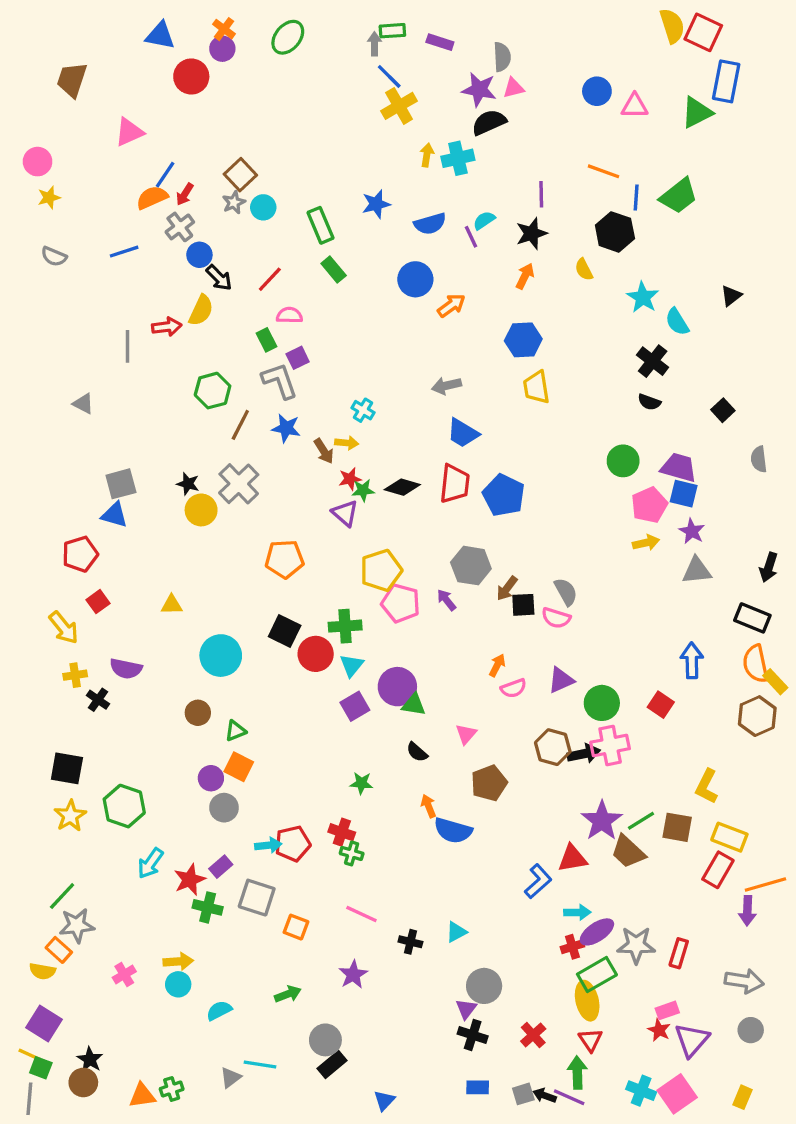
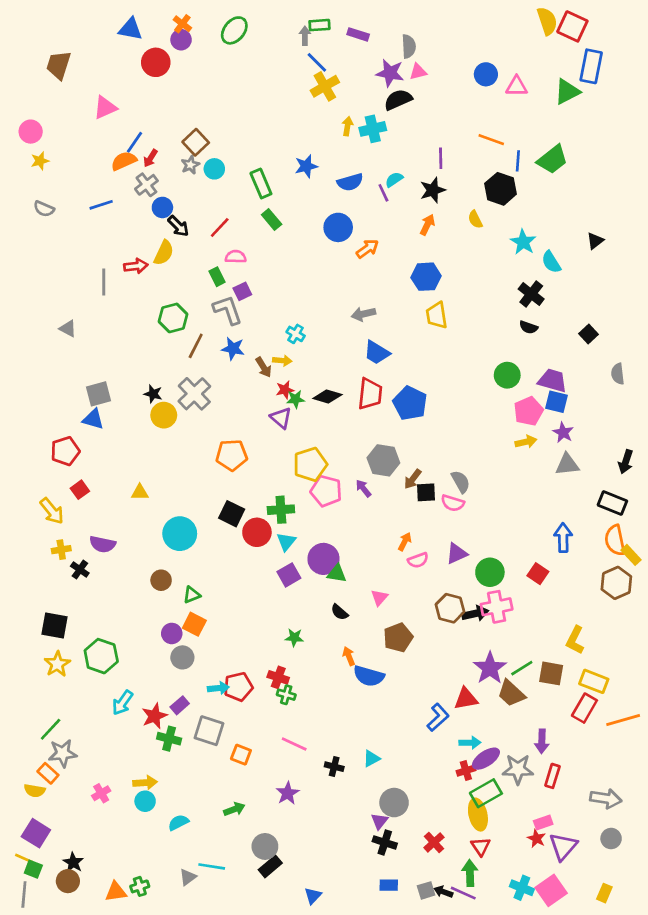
purple arrow: (747, 911) -> (542, 741), moved

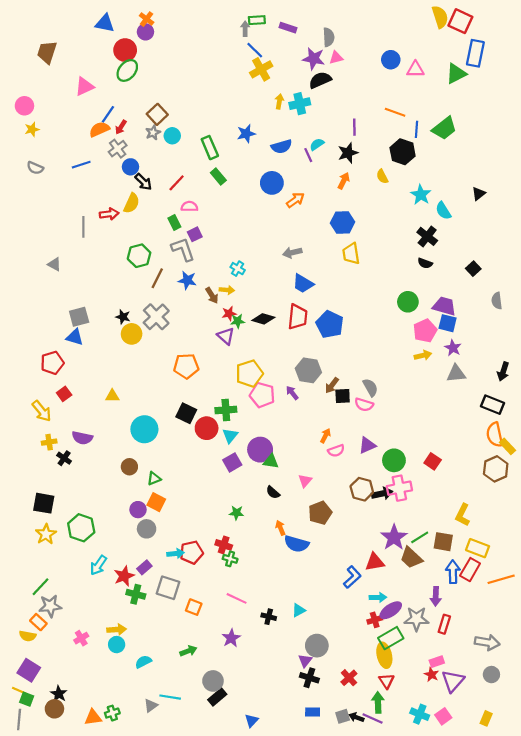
green ellipse: (234, 30) -> (127, 70), moved
blue arrow: (563, 538) -> (453, 572), moved
pink square: (551, 890) -> (443, 716), size x0.7

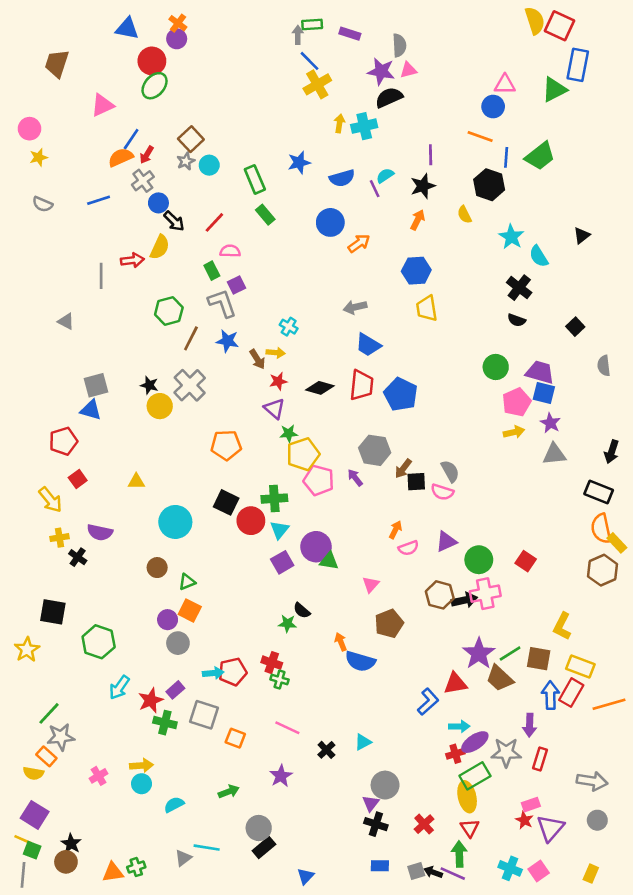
blue circle: (391, 60) -> (493, 107), moved
green star: (238, 321) -> (289, 433), moved
black semicircle: (273, 492) -> (302, 611), moved
yellow star: (46, 534) -> (27, 650), moved
black cross: (269, 617) -> (326, 750), turned 32

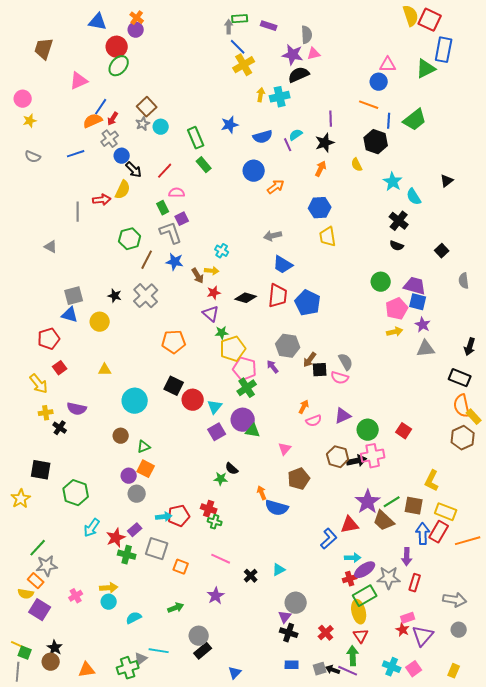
yellow circle: (160, 406) -> (100, 322), moved
green cross: (274, 499) -> (247, 388), moved, turned -30
purple square: (35, 815) -> (40, 610), moved
green cross: (136, 867) -> (128, 668), moved, size x1.5

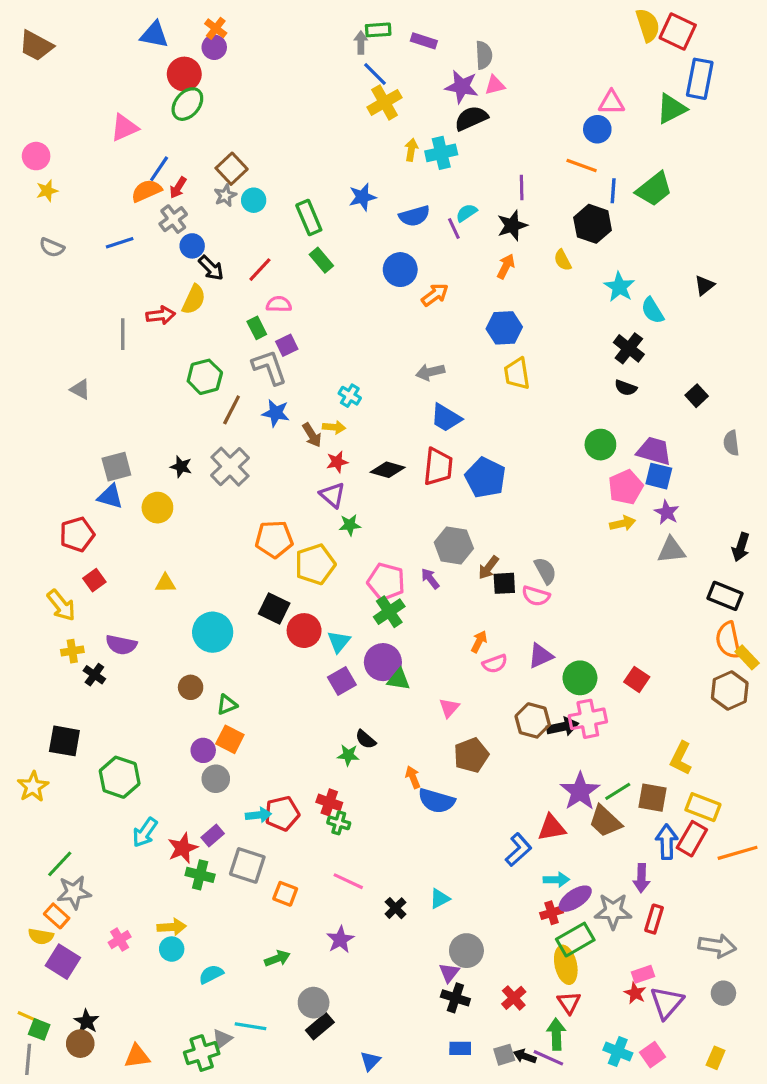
brown trapezoid: (44, 49) -> (36, 46), moved, turned -80
yellow pentagon: (233, 349) -> (315, 564), moved

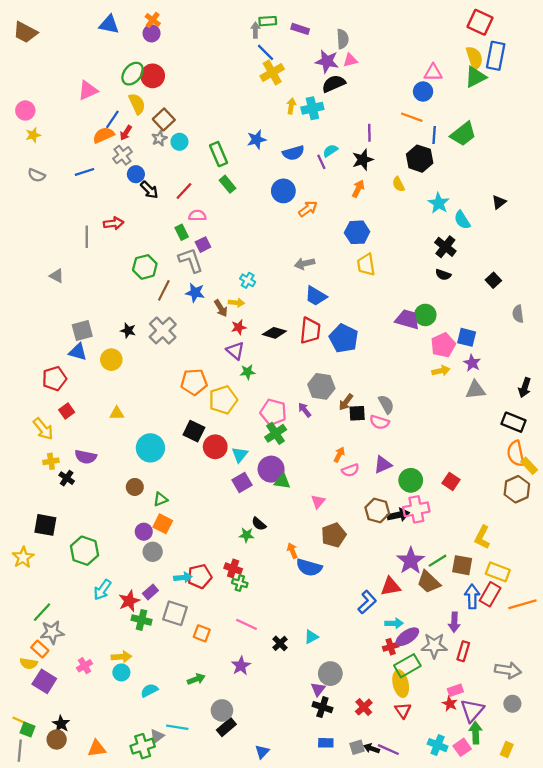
yellow semicircle: (648, 25) -> (474, 58), moved
red circle: (184, 74) -> (153, 76), moved
yellow semicircle: (194, 300) -> (137, 104), moved, turned -50
purple trapezoid: (654, 451) -> (407, 319), moved
green arrow: (556, 1034) -> (476, 733), moved

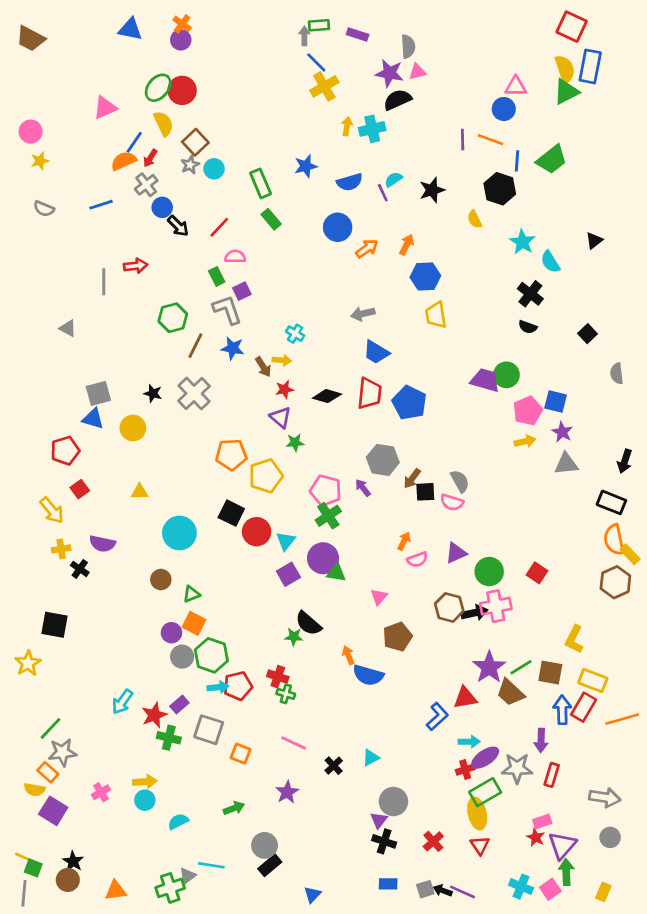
purple line: (369, 133) -> (463, 140), moved
orange arrow: (358, 189) -> (407, 245), moved
black semicircle: (259, 524) -> (308, 623), size x1.5
green hexagon: (85, 551) -> (211, 655), moved

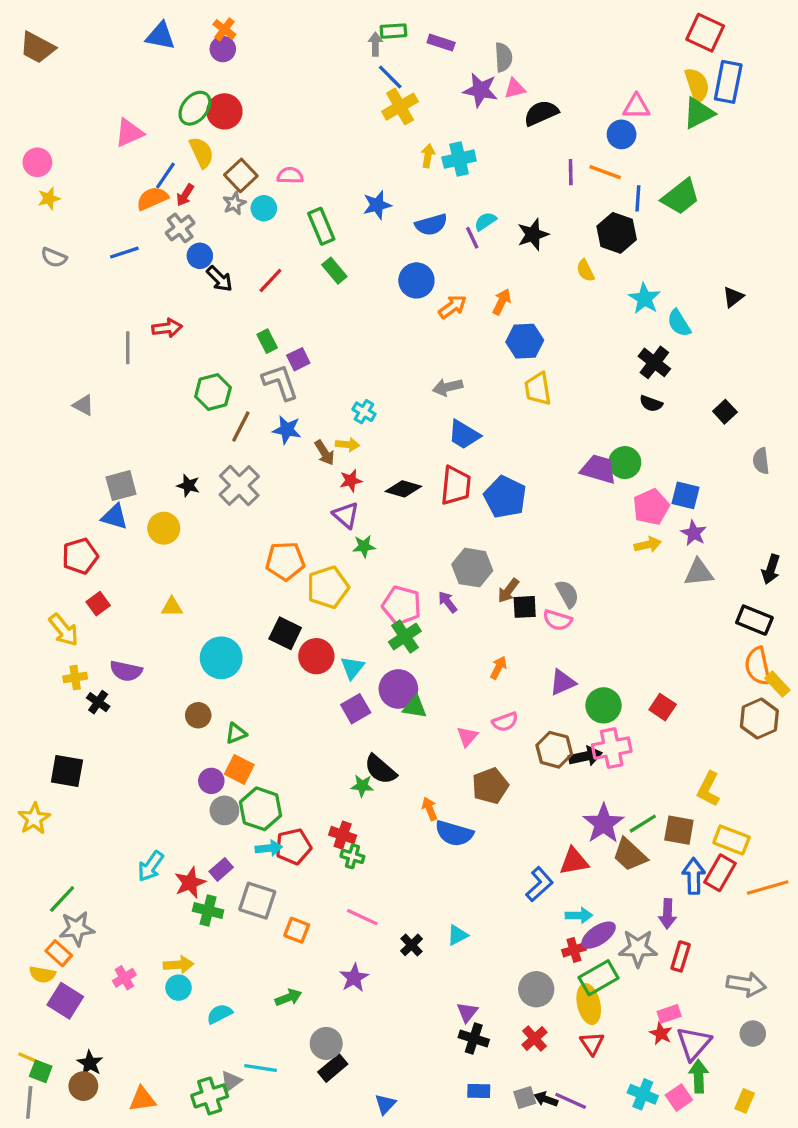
black semicircle: (397, 100) -> (541, 113), moved
pink semicircle: (235, 257) -> (290, 175), moved
pink semicircle: (417, 560) -> (505, 722), moved
gray circle: (393, 802) -> (536, 989), moved

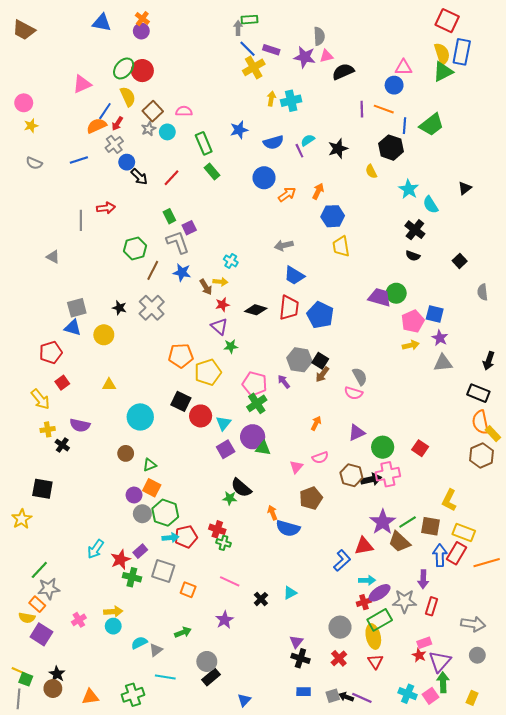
purple rectangle: (441, 43) -> (271, 50), moved
black square: (525, 607) -> (320, 361), moved, turned 35
gray triangle: (231, 1081) -> (156, 650), moved

